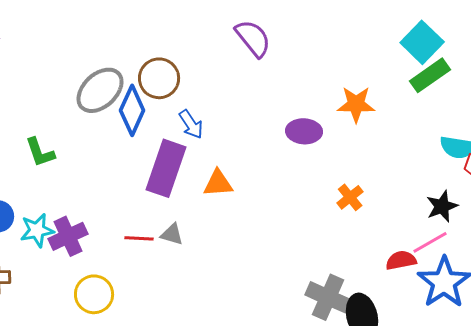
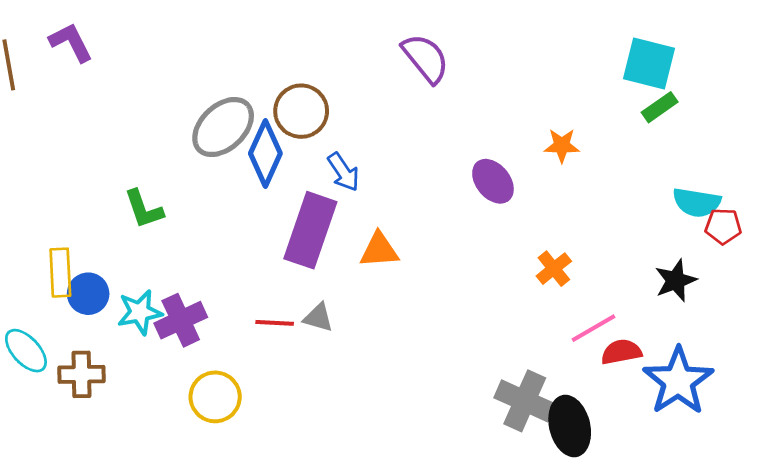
cyan square: (422, 42) -> (649, 64), turned -30
green rectangle: (430, 75) -> (660, 107), size x0.7
orange star: (356, 104) -> (562, 146), size x0.7
purple ellipse: (304, 131) -> (493, 181), turned 48
pink line: (430, 242) -> (594, 328), moved

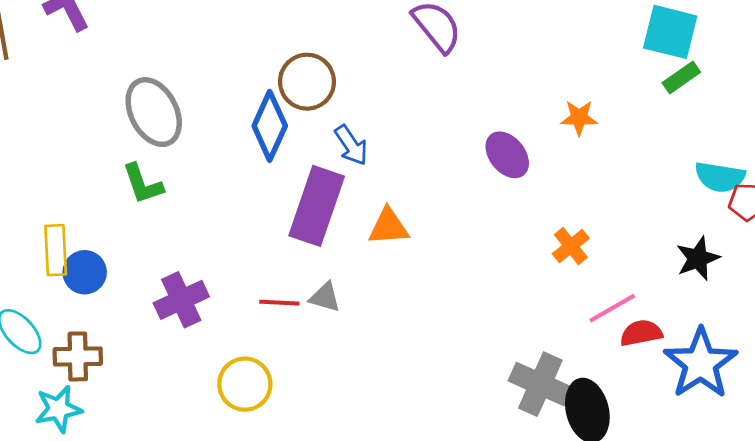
gray ellipse: (223, 127) -> (154, 112), moved, turned -74
cyan star: (140, 312) -> (58, 409), moved
yellow circle: (215, 397) -> (245, 384), moved

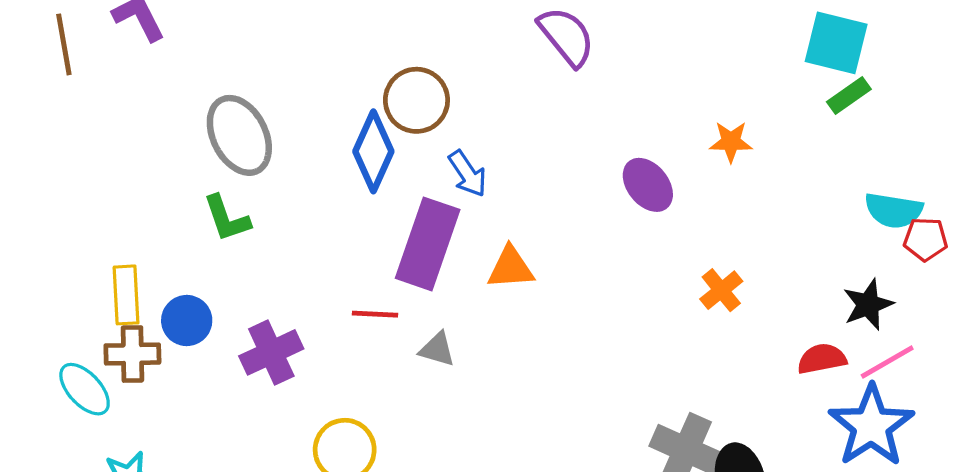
blue circle: (85, 272) -> (187, 321), moved
red line: (279, 303) -> (375, 314), moved
pink line: (612, 308) -> (887, 362), moved
red semicircle: (641, 333) -> (822, 359), moved
brown cross: (78, 356) -> (132, 354), moved

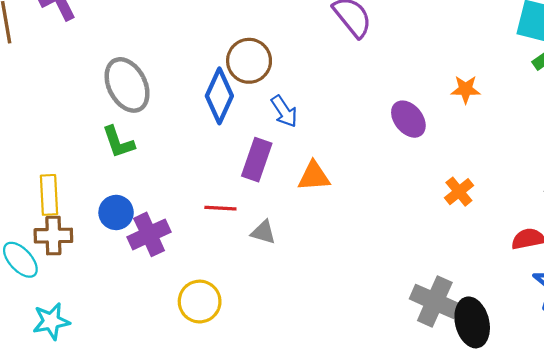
purple rectangle: (428, 244) -> (257, 160), size x0.7
blue circle: (187, 321) -> (116, 212), moved

